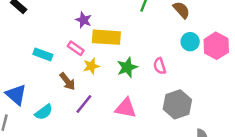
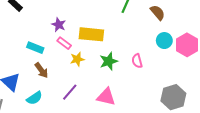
purple star: (84, 20) -> (59, 25), moved
brown arrow: (67, 81) -> (41, 70), moved
gray hexagon: (177, 104) -> (173, 97), moved

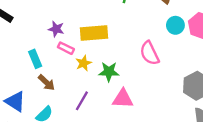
cyan rectangle: (35, 48) -> (35, 59), turned 56
green star: (109, 61) -> (109, 72), moved, turned 30
pink semicircle: (137, 61) -> (150, 53), size x1.5

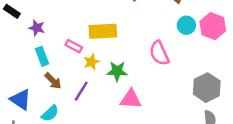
purple star: (56, 29) -> (37, 28), moved
purple line: (82, 101) -> (81, 91), moved

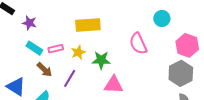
pink hexagon: (213, 26) -> (187, 45), moved
pink rectangle: (74, 46) -> (56, 49), moved, turned -40
cyan rectangle: (42, 56) -> (34, 48), turned -35

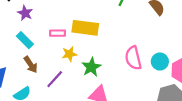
cyan circle: (162, 18) -> (160, 62), moved
pink rectangle: (56, 49) -> (57, 33), moved
green star: (101, 60) -> (91, 67), turned 30

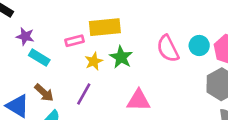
purple star: (25, 13) -> (25, 36), moved
brown arrow: (31, 65) -> (44, 93), moved
green star: (91, 67) -> (121, 57), moved

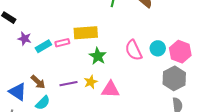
cyan rectangle: (39, 58) -> (43, 46), moved, turned -63
yellow star: (94, 61) -> (91, 82), moved
purple line: (84, 94) -> (69, 84), turned 48

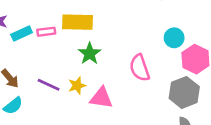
cyan circle: (158, 48) -> (174, 38), moved
pink semicircle: (134, 50) -> (140, 68), moved
purple line: (69, 84) -> (49, 85), turned 30

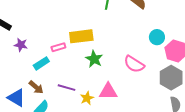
cyan rectangle: (22, 34) -> (41, 63), moved
pink semicircle: (140, 68) -> (134, 64), turned -30
yellow star: (77, 86) -> (87, 98), moved

